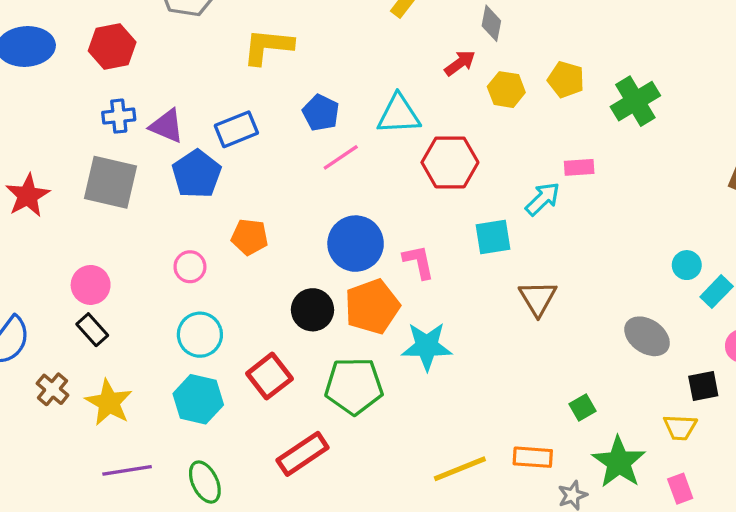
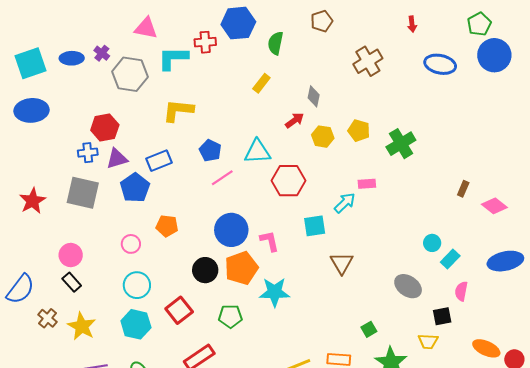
red hexagon: (112, 46) -> (105, 128), moved
purple triangle: (167, 126) -> (117, 159), turned -40
green pentagon: (354, 386) -> (230, 316), size x0.7

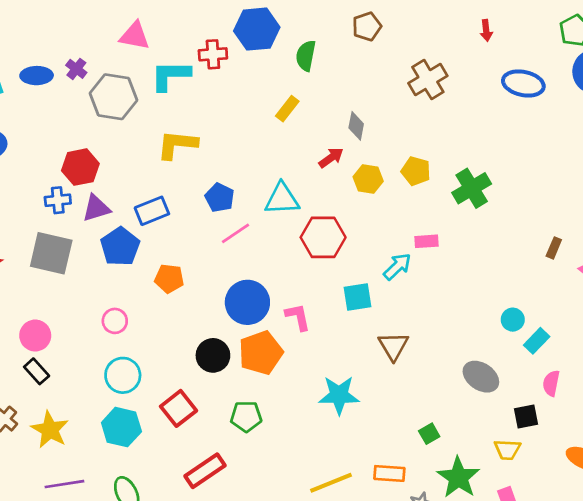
orange pentagon: (167, 226) -> (169, 278), moved
cyan star: (274, 292) -> (339, 395), moved

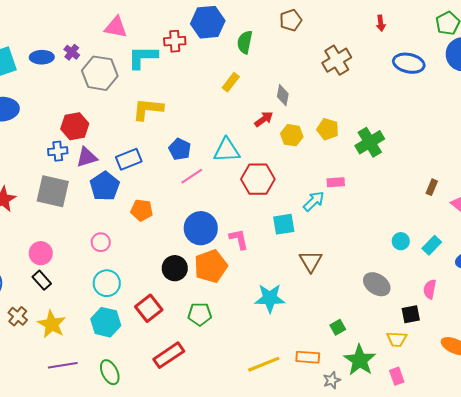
cyan rectangle: (537, 341) -> (432, 245), moved

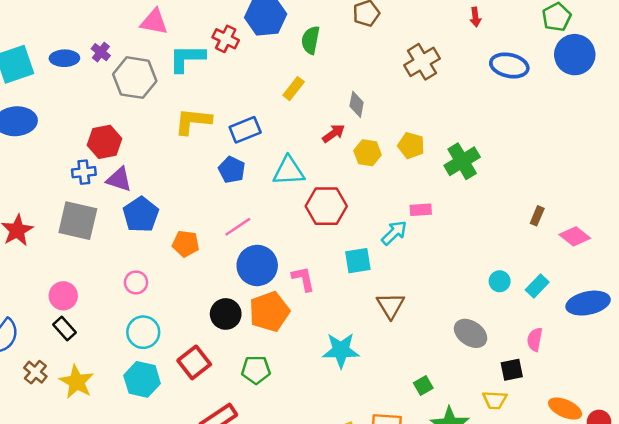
red cross: (175, 41) -> (226, 39), turned 30
purple triangle: (87, 157) -> (119, 179), turned 35
blue rectangle: (129, 159) -> (245, 130), moved
pink line: (192, 176) -> (238, 227), moved

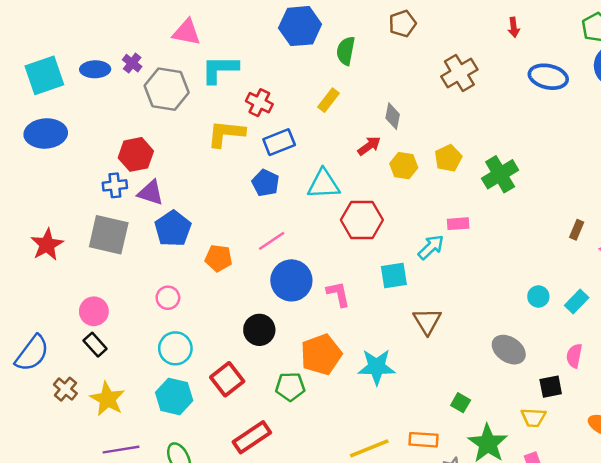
red cross: (226, 39) -> (259, 103), moved
yellow pentagon: (411, 145) -> (448, 158), turned 30
orange pentagon: (269, 312) -> (321, 355), moved
green square: (423, 385) -> (461, 403), turned -30

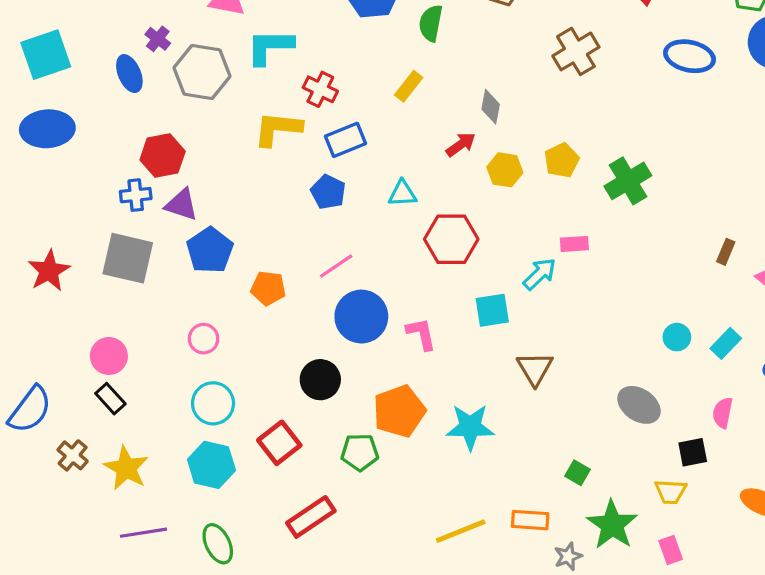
blue ellipse: (95, 69) -> (129, 74), moved, turned 68
cyan triangle: (324, 184) -> (402, 193), size x0.7

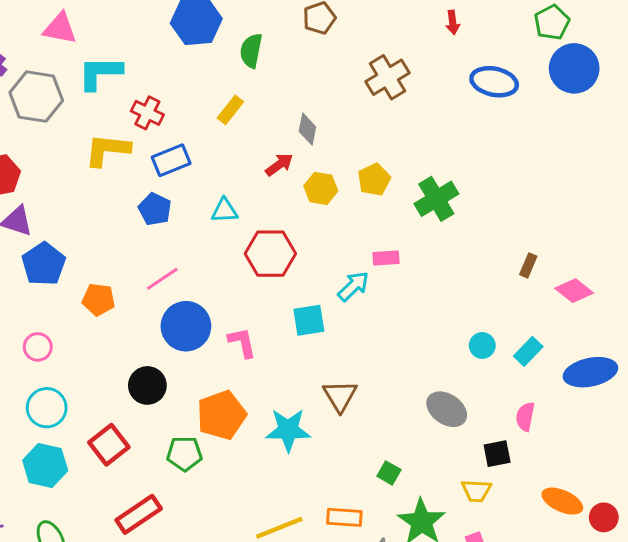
brown triangle: (535, 369) -> (340, 396), moved

